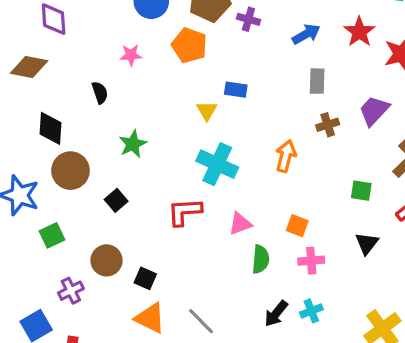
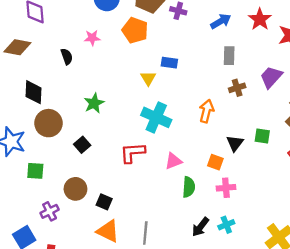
black semicircle: (100, 93) -> (67, 57), moved
green square: (52, 235) -> (35, 171), turned 30
black triangle: (367, 243) -> (235, 143), moved
gray line: (201, 321) -> (145, 233), turned 50

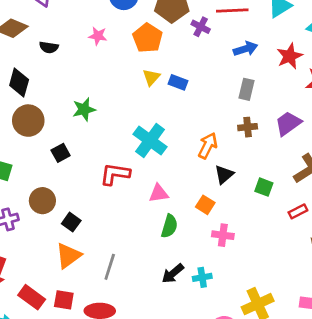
black semicircle: (67, 57) -> (49, 47), moved, turned 105
yellow triangle: (148, 78) -> (151, 77), moved
black triangle: (235, 143) -> (224, 175), moved
pink cross: (226, 188) -> (223, 235), moved
orange triangle: (108, 231) -> (68, 256), turned 45

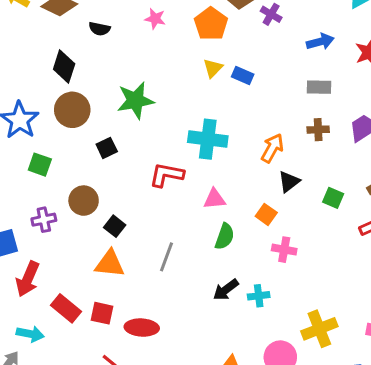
gray rectangle: (246, 89) -> (319, 87), turned 75
green star: (84, 109) -> (135, 100), size x1.4
cyan cross: (150, 140) -> (208, 139), turned -32
orange triangle: (68, 256) -> (110, 264), turned 40
gray line: (110, 267) -> (167, 257), moved

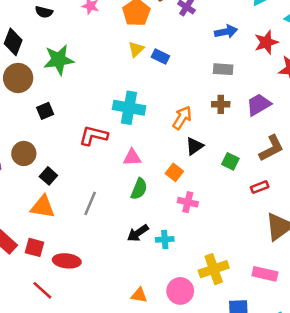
green star: (135, 100) -> (59, 60), moved

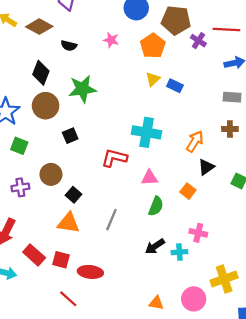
pink cross: (188, 202) -> (198, 233), moved

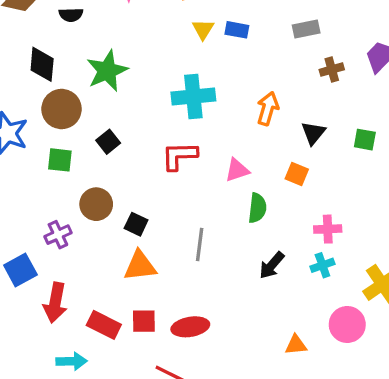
gray rectangle: (232, 97) -> (306, 29), moved
cyan cross: (147, 132) -> (193, 96), moved
orange arrow: (195, 141) -> (268, 109), moved
green square: (19, 146) -> (60, 160), moved
cyan cross: (179, 252) -> (322, 265), moved

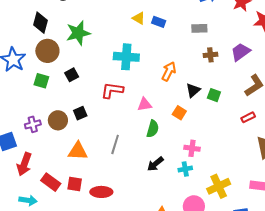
yellow triangle: (203, 29) -> (139, 18), turned -40
green square: (365, 140) -> (214, 95), moved
brown circle: (96, 204) -> (58, 120), moved
black square: (136, 224) -> (80, 113), moved, turned 32

